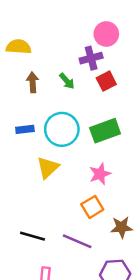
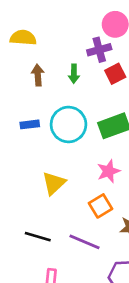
green arrow: (67, 81) -> (74, 74), turned 42
yellow triangle: (48, 168) -> (54, 183), moved

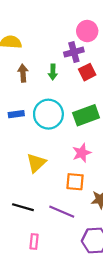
orange square: (101, 206) -> (75, 182), turned 36

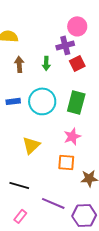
green rectangle: (86, 115) -> (76, 102), turned -55
purple line: (62, 212) -> (53, 203), moved
pink rectangle: (34, 242) -> (20, 216), moved, turned 32

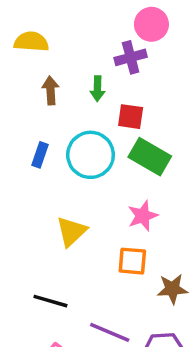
red square: (77, 63) -> (131, 117), moved, turned 35
blue rectangle: (13, 101) -> (40, 155), turned -64
green rectangle: (76, 102) -> (150, 157), turned -75

